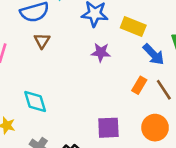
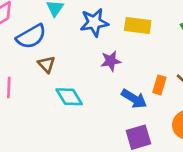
blue arrow: (153, 54) -> (134, 99), moved
cyan diamond: (35, 102) -> (69, 97), moved

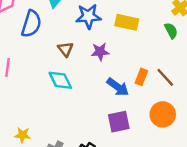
blue semicircle: (31, 36) -> (31, 24), turned -48
brown triangle: (47, 64) -> (65, 49), moved

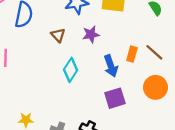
cyan diamond: (60, 80) -> (71, 70), moved, turned 65
blue arrow: (118, 87) -> (111, 66), turned 40

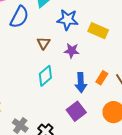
purple square: (115, 98) -> (76, 111), turned -36

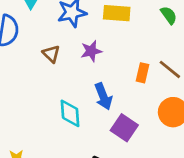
cyan diamond: (45, 76) -> (70, 113), moved, turned -35
blue arrow: (81, 83) -> (103, 96), moved

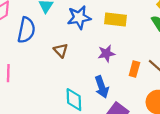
purple star: (91, 51) -> (106, 53), moved

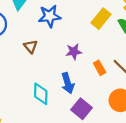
yellow rectangle: (115, 19) -> (101, 19), moved, turned -60
orange rectangle: (134, 69) -> (100, 68), turned -48

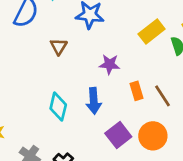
purple square: (81, 109) -> (118, 135), moved

